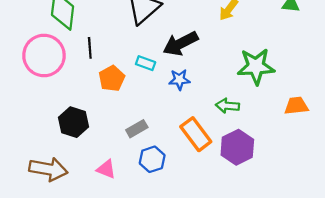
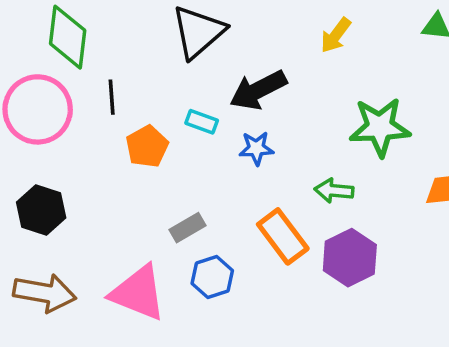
black hexagon: (73, 122) -> (41, 210), moved
pink triangle: (106, 169) -> (138, 293), size x1.8

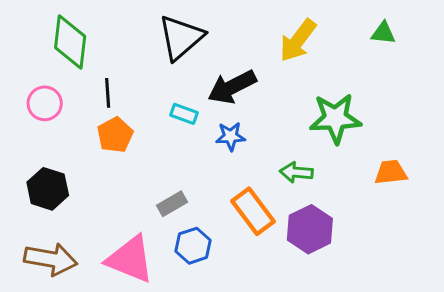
yellow arrow: (336, 35) -> (298, 40), size x1.4
pink circle: (38, 109) -> (45, 103), size x0.6
orange pentagon: (147, 146) -> (115, 135), moved

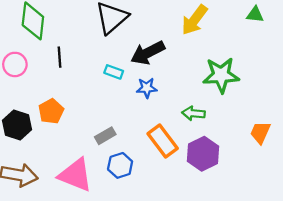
orange pentagon: (115, 135) -> (51, 111), moved
orange trapezoid: (391, 172) -> (260, 132), moved, turned -60

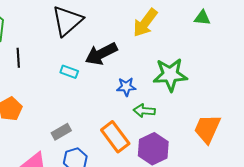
blue star: (147, 88) -> (126, 87), moved
orange trapezoid: (260, 132) -> (207, 129), size x1.4

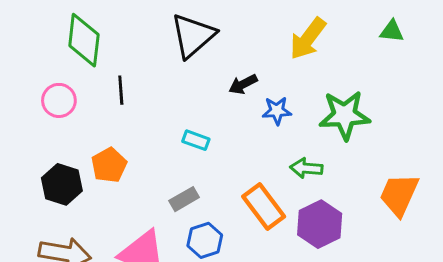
black arrow: (101, 54) -> (243, 84), size x0.6
cyan rectangle: (69, 72) -> (196, 140), moved
blue star: (126, 87) -> (277, 111), moved

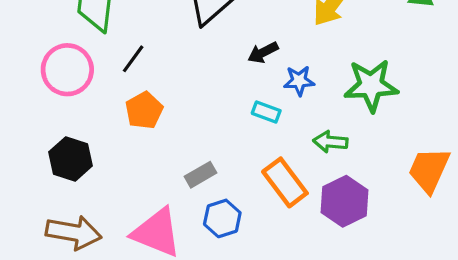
black line: (121, 90) -> (133, 59), turned 40
pink circle: (59, 100) -> (67, 70), size x1.4
cyan rectangle: (196, 140) -> (266, 112), moved
orange pentagon: (109, 165) -> (144, 110), moved

